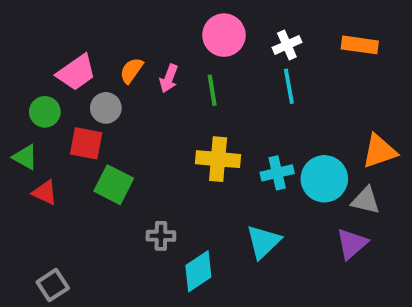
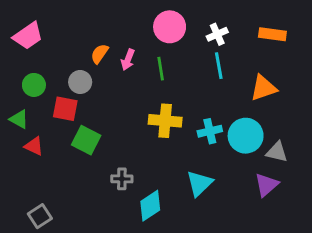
pink trapezoid: (76, 72) -> (28, 36), moved
orange triangle: (379, 151) -> (263, 88), moved

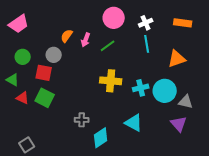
green line: (161, 69) -> (108, 46), turned 63
green square: (86, 140) -> (45, 98), moved
cyan triangle: (199, 183) -> (134, 123), turned -48
purple triangle: (266, 185) -> (179, 124), turned -30

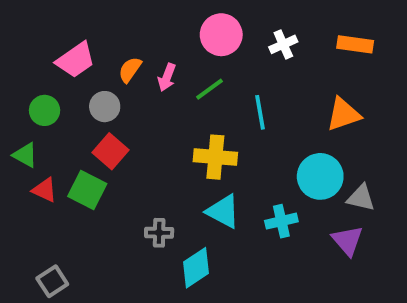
pink trapezoid: (19, 24) -> (76, 60), moved
cyan line: (147, 44) -> (260, 112), moved
red square: (44, 73) -> (111, 151), moved, turned 30
cyan cross: (141, 88) -> (281, 221), moved
cyan triangle: (134, 123) -> (223, 211), moved

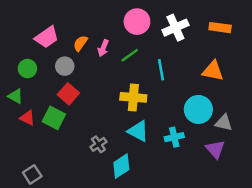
white cross: (283, 44) -> (175, 28), size x1.5
orange triangle: (343, 114) -> (213, 71), turned 30
gray cross: (159, 233) -> (98, 144), turned -35

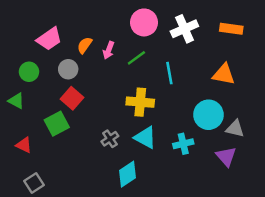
red triangle: (27, 118) -> (24, 145), moved
green square: (54, 118) -> (57, 124), turned 35
gray cross: (98, 144) -> (110, 139), moved

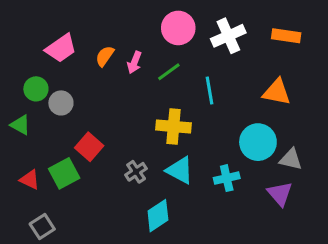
gray circle: (68, 69) -> (61, 103), moved
red square: (72, 98) -> (89, 147), moved
green square: (57, 124) -> (64, 173), moved

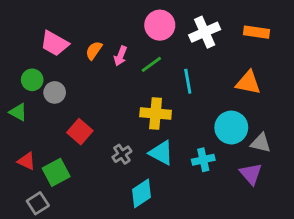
pink trapezoid: (61, 48) -> (55, 43), turned 64
green square: (64, 173) -> (56, 172), moved

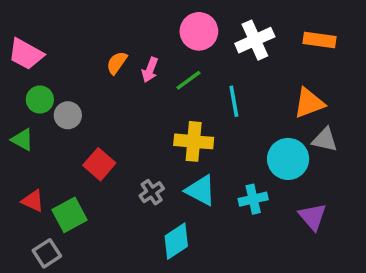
pink trapezoid: (55, 43) -> (26, 54), moved
orange triangle: (248, 83) -> (309, 103), turned -32
gray triangle: (261, 143) -> (325, 140), moved

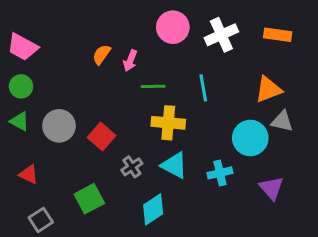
green line: (188, 80) -> (153, 86), moved, turned 35
green circle: (40, 100) -> (21, 86), moved
gray circle: (68, 115) -> (59, 126), moved, size x1.4
red square: (99, 164) -> (101, 136), moved
green square: (70, 215) -> (89, 199), moved

